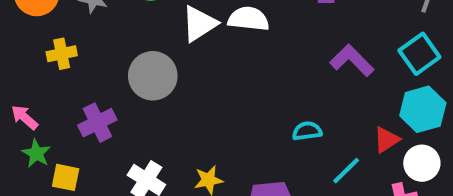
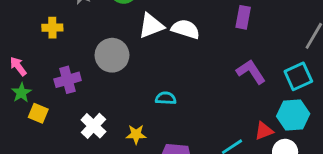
cyan semicircle: (307, 131) -> (166, 98), moved

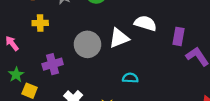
purple rectangle: (243, 17) -> (179, 36), moved
white triangle: (151, 26) -> (119, 38), moved
pink arrow: (18, 66) -> (12, 43), moved

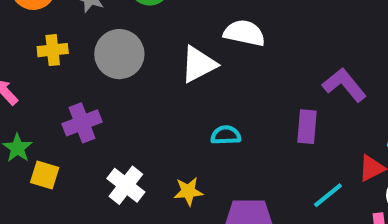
purple rectangle: (179, 36) -> (307, 127), moved
gray circle: (87, 44) -> (119, 54), moved

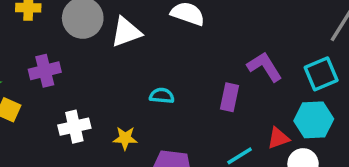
white triangle: (199, 64) -> (126, 32), moved
white cross: (126, 185) -> (74, 127), turned 32

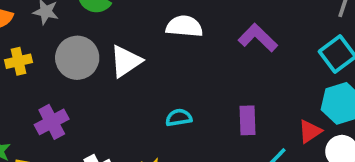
purple L-shape: (265, 67) -> (258, 38), moved
purple rectangle: (229, 97) -> (248, 120), moved

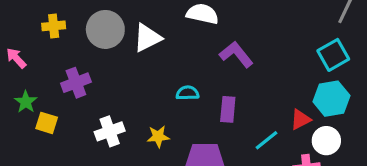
purple L-shape: (258, 38) -> (236, 54), moved
purple rectangle: (248, 120) -> (228, 109), moved

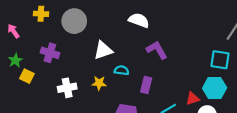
white triangle: (147, 38) -> (103, 50), moved
cyan square: (333, 55) -> (220, 60), turned 30
purple cross: (76, 83) -> (50, 53), turned 30
yellow star: (158, 136) -> (99, 83), moved

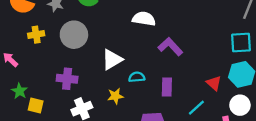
purple cross: (50, 53) -> (67, 79), moved
red triangle: (192, 99) -> (214, 83), moved, turned -48

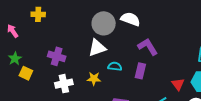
gray circle: (74, 35) -> (104, 23), moved
purple rectangle: (167, 87) -> (140, 71), moved

